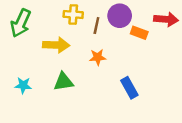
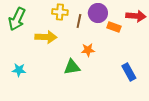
orange star: (98, 57) -> (88, 50), moved
green triangle: (63, 82) -> (72, 67), moved
blue rectangle: (129, 88) -> (129, 72), moved

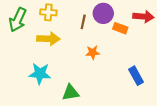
yellow cross: (60, 12) -> (48, 12), moved
green triangle: (72, 67) -> (71, 93), moved
cyan star: (19, 70) -> (40, 74), moved, size x1.5

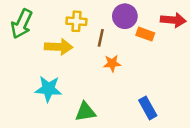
yellow cross: (48, 12) -> (76, 21), moved
brown line: (83, 22) -> (101, 38), moved
blue rectangle: (136, 76) -> (148, 108), moved

